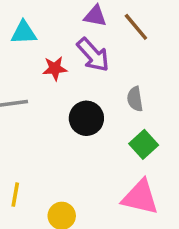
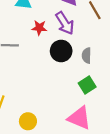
black circle: (86, 118) -> (61, 51), moved

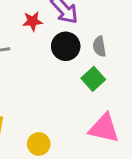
green square: (87, 85) -> (93, 79), moved

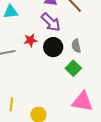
red star: (33, 21) -> (30, 40), moved

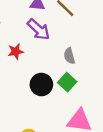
black circle: (53, 47) -> (41, 85), moved

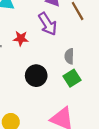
green square: (67, 82) -> (72, 78), moved

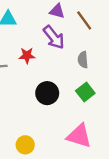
gray semicircle: (69, 56) -> (83, 60), moved

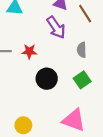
red star: (27, 55) -> (29, 51), moved

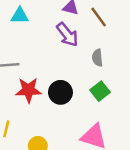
red star: (29, 51) -> (28, 90), moved, size x1.5

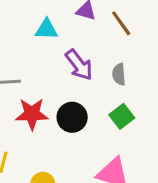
cyan triangle: (20, 16) -> (46, 29), moved
purple arrow: (67, 35) -> (79, 65), moved

